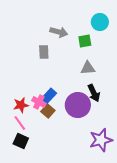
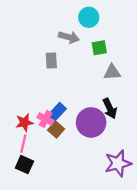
cyan circle: (100, 22) -> (89, 17), moved
gray triangle: (88, 68) -> (112, 72), moved
pink line: (20, 123) -> (23, 144), turned 49

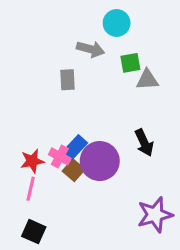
gray triangle: (112, 72) -> (147, 80), moved
purple circle: (91, 122) -> (100, 161), moved
black square: (24, 165) -> (34, 232), moved

